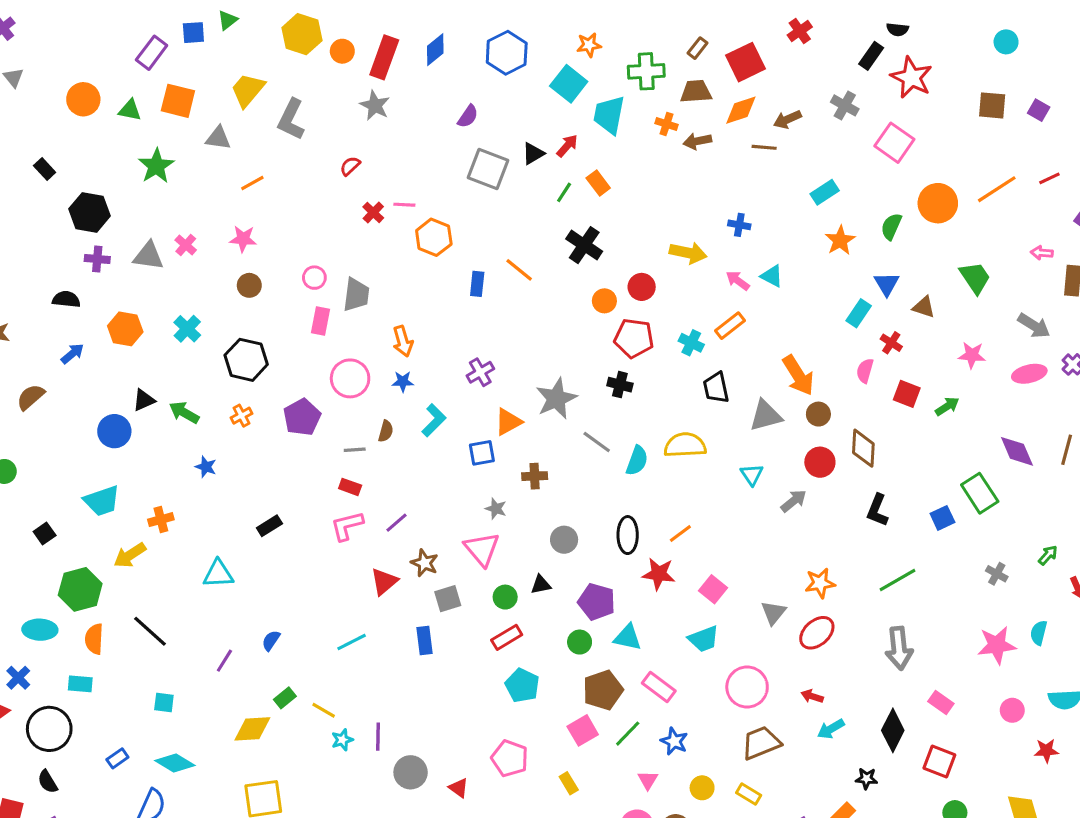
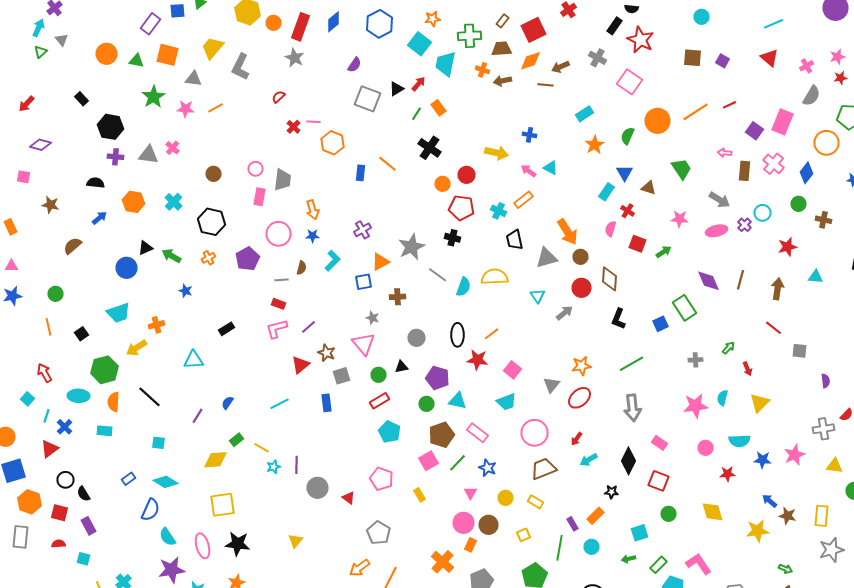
pink star: (243, 239) -> (186, 109), moved
gray cross: (997, 574) -> (696, 360), turned -32
red arrow: (812, 696) -> (576, 439), turned -72
black circle: (49, 729) -> (66, 480), moved, size x0.6

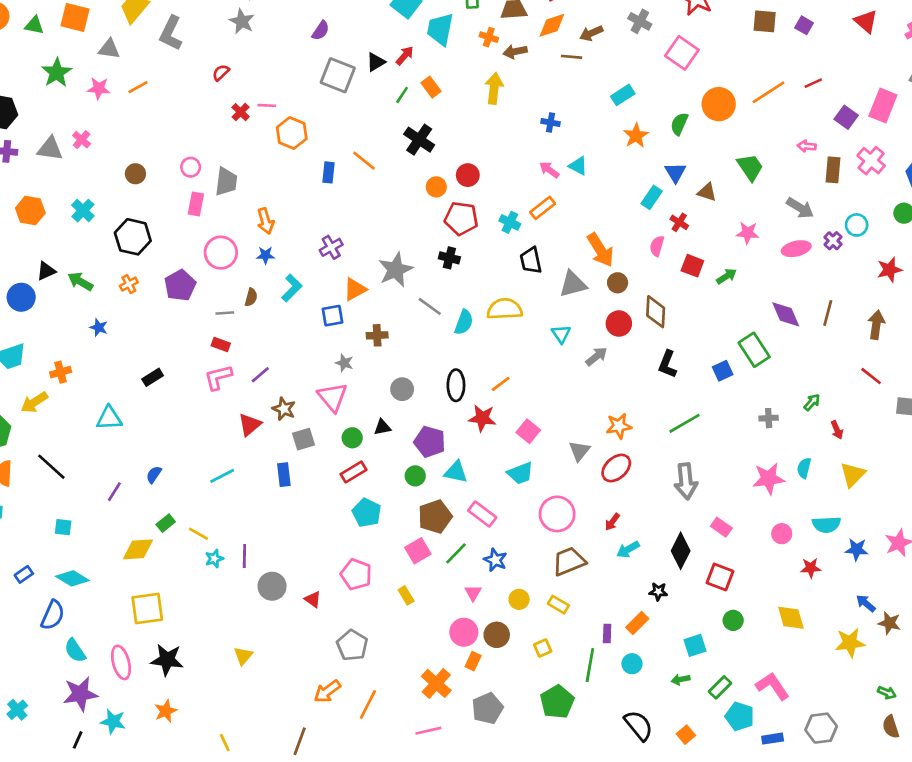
yellow arrow: (496, 153) -> (494, 88), moved, turned -95
purple rectangle: (572, 524) -> (607, 634), turned 32

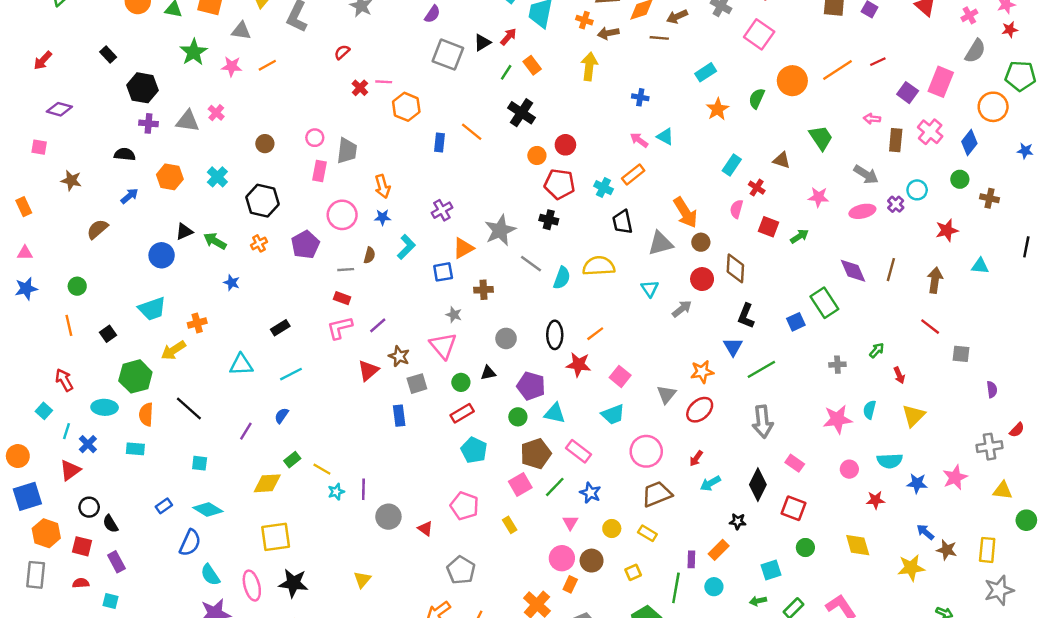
blue triangle: (675, 172) -> (733, 347), moved
cyan line: (222, 476) -> (291, 374), moved

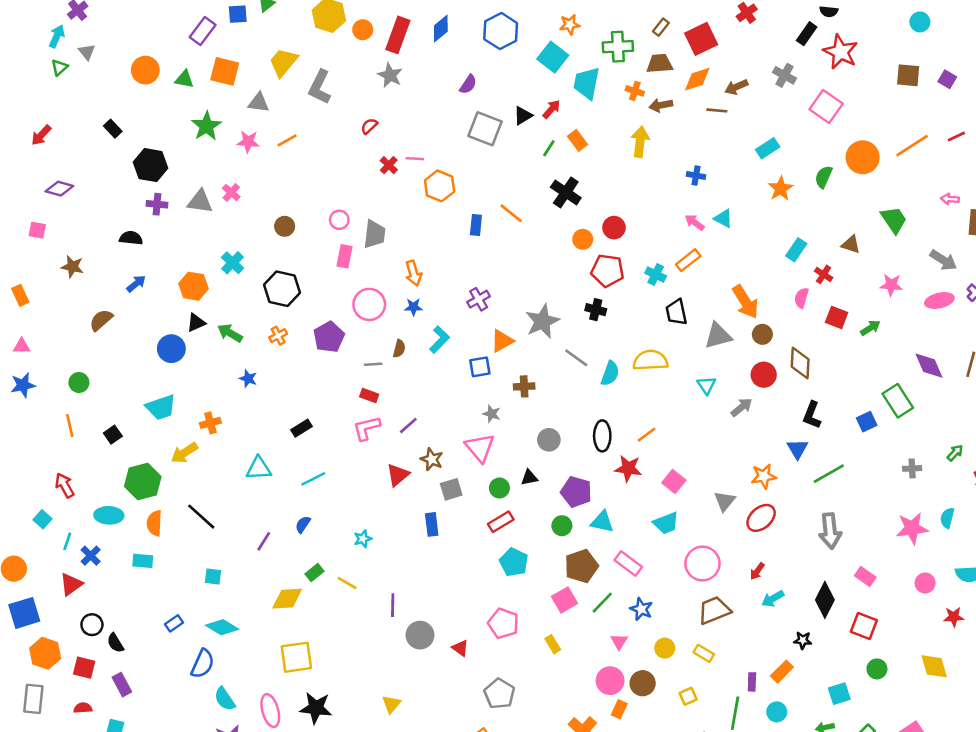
orange hexagon: (170, 177) -> (193, 286), moved
cyan star: (336, 492) -> (363, 539), moved

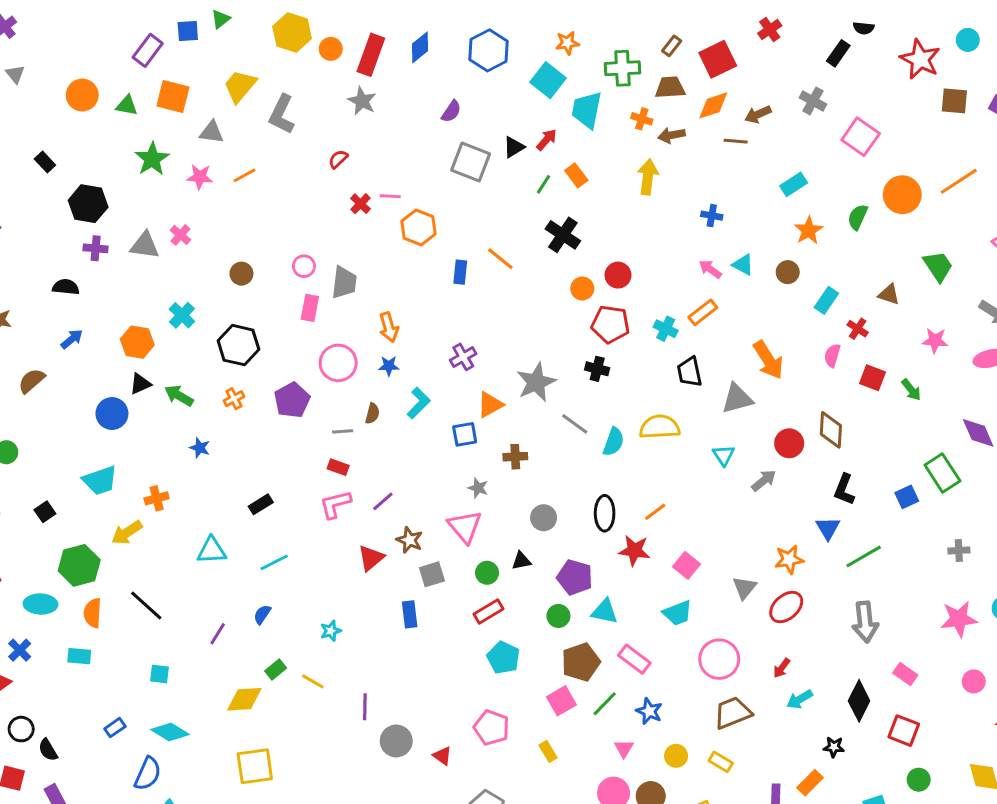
red star: (840, 52) -> (920, 59), moved
green arrow: (870, 328) -> (911, 390), turned 84
brown circle: (762, 334) -> (788, 272), moved

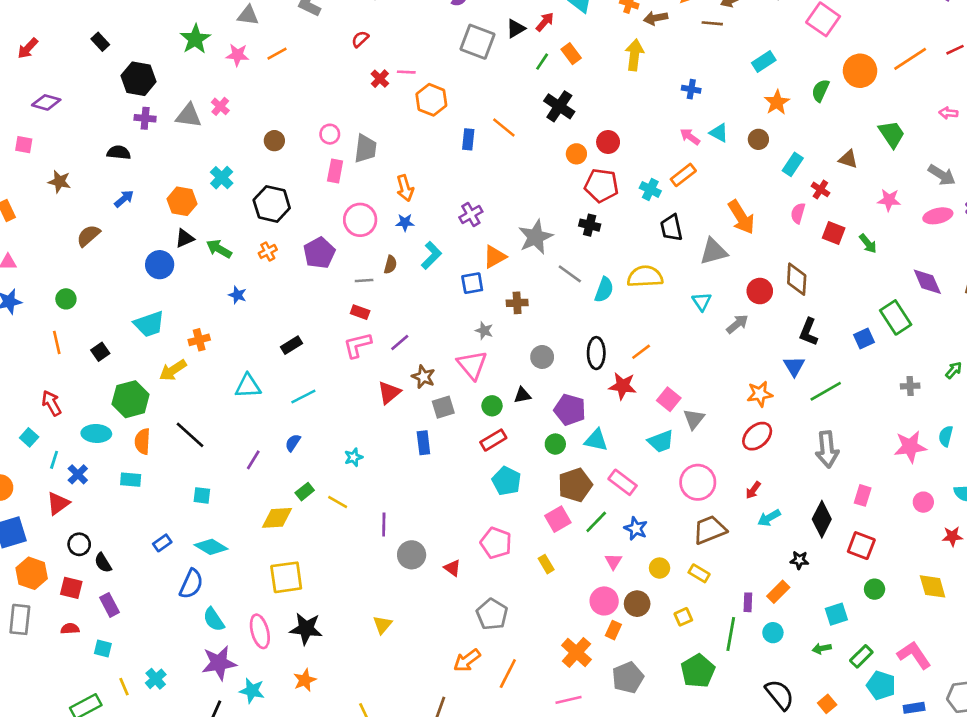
gray triangle: (745, 588) -> (694, 419), moved
pink rectangle: (905, 674) -> (863, 495), turned 72

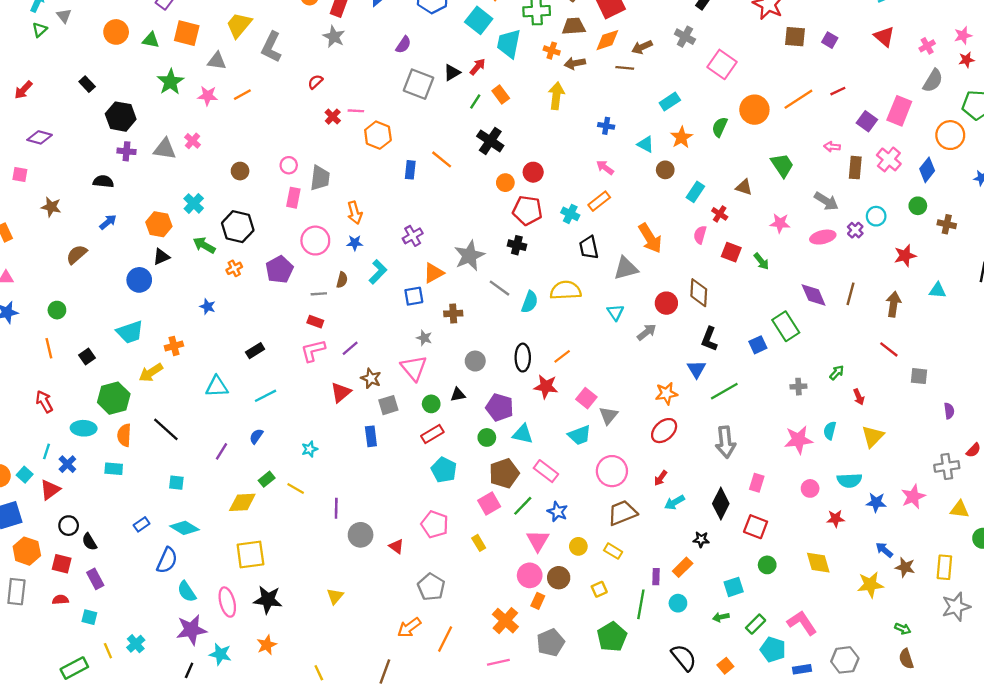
cyan triangle: (719, 133) -> (646, 144), moved
green arrow: (219, 249) -> (204, 245), moved
cyan square: (29, 437) -> (25, 475), moved
pink triangle: (613, 561) -> (538, 541), size x1.5

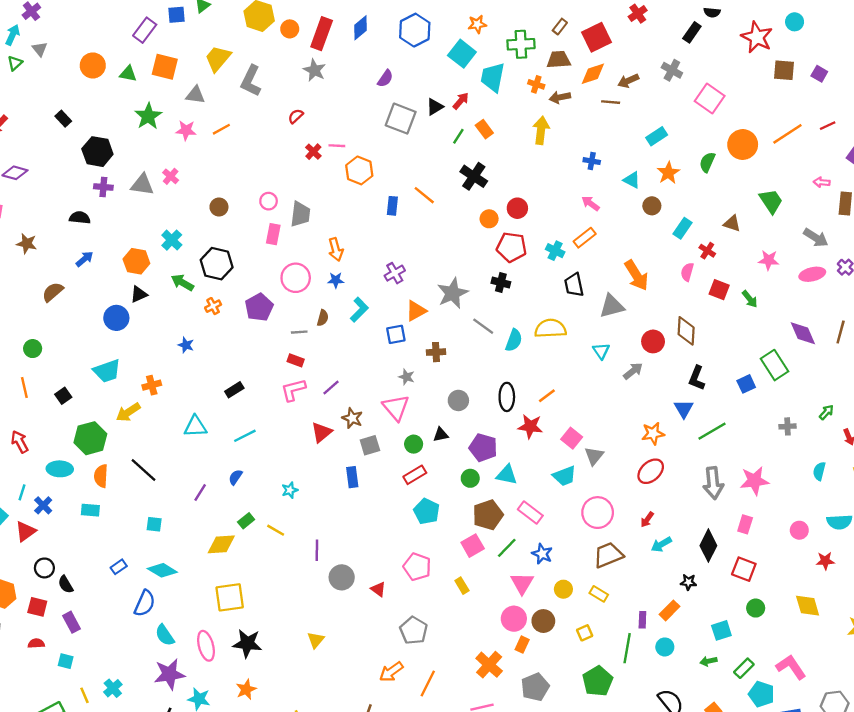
pink star: (798, 440) -> (754, 481), moved

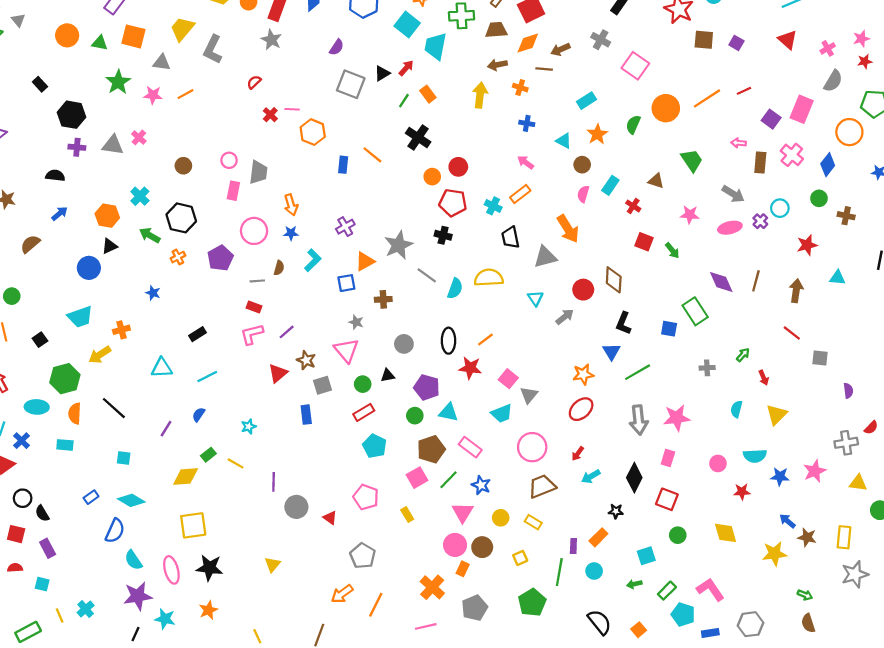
orange cross: (536, 84) -> (520, 88), moved
pink semicircle: (687, 272) -> (583, 194), moved
blue square: (746, 384) -> (669, 329), turned 35

